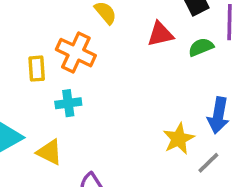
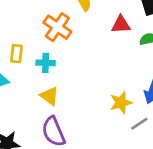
yellow rectangle: (37, 69) -> (16, 54), moved
yellow triangle: (49, 152) -> (50, 96), moved

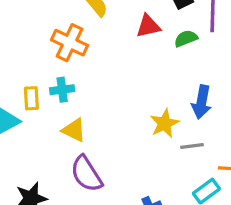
yellow rectangle: (16, 54) -> (31, 98), moved
gray line: (139, 124) -> (192, 146), turned 36

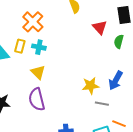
red triangle: (148, 26) -> (100, 27), turned 42
green semicircle: (186, 38) -> (119, 42), turned -72
orange cross: (70, 43) -> (33, 22), moved

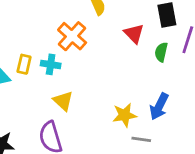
orange cross: (33, 22) -> (72, 36), moved
yellow triangle: (38, 72) -> (63, 101), moved

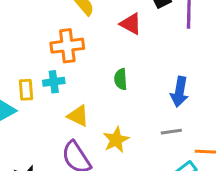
orange cross: (72, 36) -> (67, 46), turned -32
green semicircle: (161, 52) -> (121, 79), moved
yellow star: (125, 115) -> (116, 140), moved

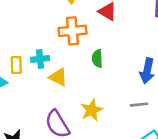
orange cross: (67, 46) -> (72, 31), moved
yellow triangle: (78, 116) -> (58, 77), moved

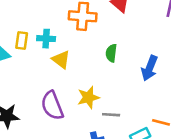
green semicircle: (97, 59) -> (111, 53), moved
gray line: (139, 105) -> (111, 115), moved

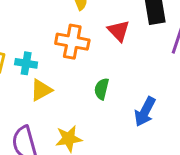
yellow triangle: (61, 60) -> (41, 90), turned 48

